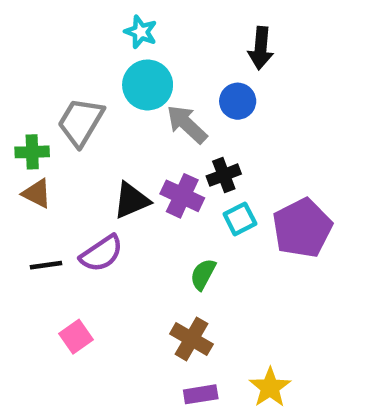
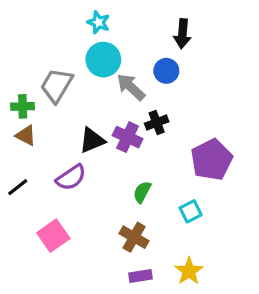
cyan square: (240, 219) -> (191, 211), moved
black line: (46, 265) -> (18, 187), moved, turned -30
pink square: (76, 337) -> (53, 236), size x1.4

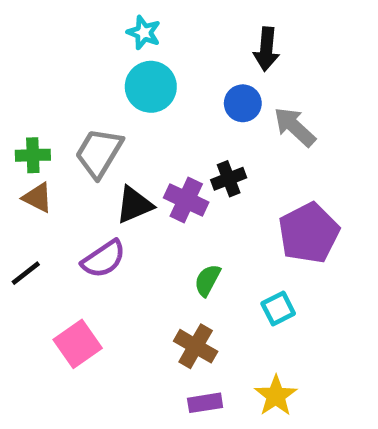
gray trapezoid: (56, 85) -> (99, 153), moved
gray arrow: (131, 87) -> (295, 127), moved

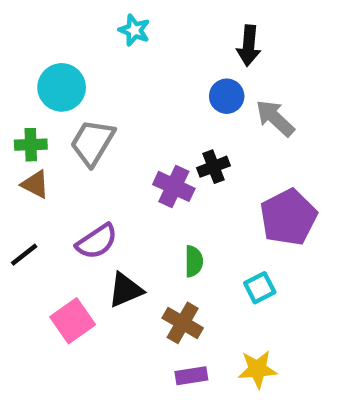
cyan circle: (151, 87) -> (62, 87), moved
black triangle: (134, 205) -> (125, 290), moved
green semicircle: (207, 280) -> (194, 261), turned 152
yellow star: (276, 396) -> (258, 369), turned 30

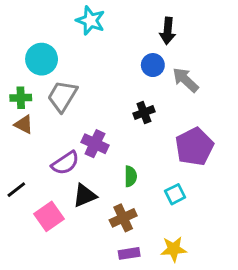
cyan star: (134, 30) -> (91, 21), size x1.4
purple cross: (174, 186) -> (95, 144), moved
black line: (24, 255) -> (16, 190), moved
brown cross: (183, 323) -> (123, 218), turned 35

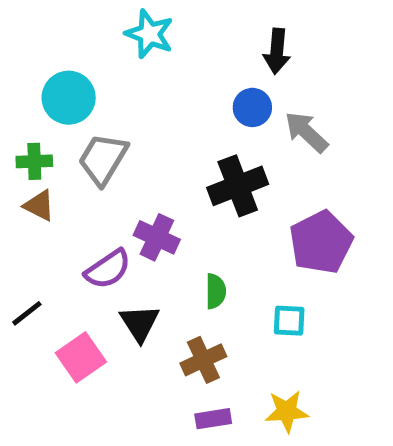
black cross: (144, 113) -> (238, 186), size x1.6
cyan square: (175, 194) -> (289, 321), turned 30
black triangle: (85, 196) -> (140, 323), turned -40

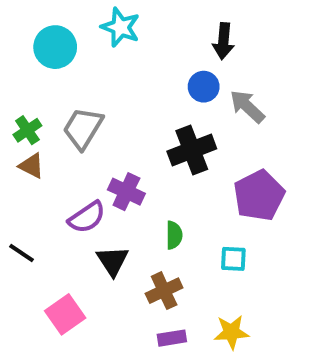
cyan circle: (69, 98) -> (55, 47), moved
green cross: (34, 161) -> (27, 130), turned -32
black line: (27, 313) -> (21, 253), turned 72
pink square: (81, 357) -> (65, 314), moved

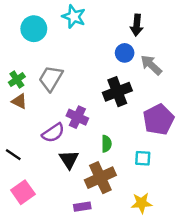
brown cross: (164, 291) -> (100, 178), size x1.4
pink square: (65, 314) -> (23, 192), moved
purple rectangle: (172, 338) -> (82, 207), moved

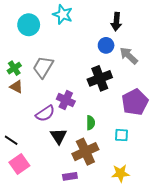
black line: (13, 155) -> (11, 140), moved

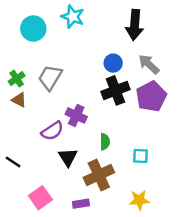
black arrow: (116, 22) -> (135, 25), size x1.4
blue circle: (106, 45) -> (113, 63), moved
purple pentagon: (135, 102) -> (151, 96), moved
pink square: (19, 164) -> (40, 198), moved

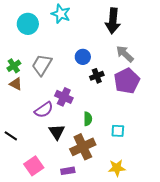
blue circle: (113, 63) -> (83, 57), moved
black cross: (116, 90) -> (97, 76), size x0.6

